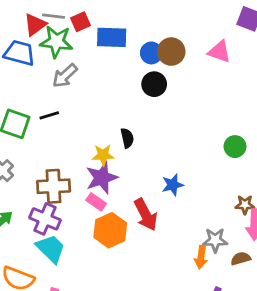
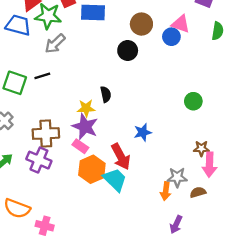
blue circle: (151, 53) -> (171, 37), moved
purple star: (102, 178) -> (85, 127), turned -30
cyan trapezoid: (51, 249) -> (115, 180), moved

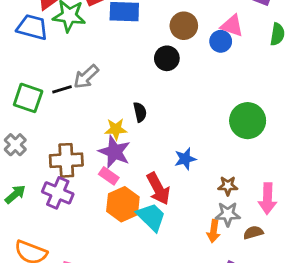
gray arrow: (55, 44) -> (86, 77), moved
green circle: (193, 101) -> (248, 121), size x1.6
brown star: (201, 148) -> (228, 186), moved

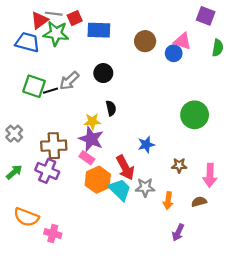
black circle: (167, 58) -> (103, 73), moved
green square: (28, 98) -> (34, 86), moved
gray star: (228, 214) -> (145, 187), moved

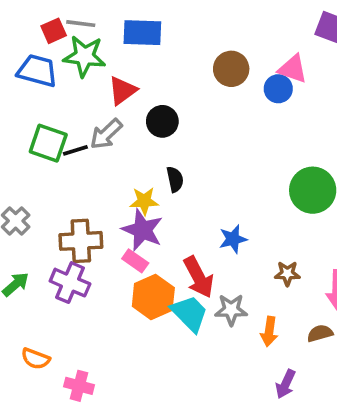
red square: (75, 18) -> (54, 31), moved
red triangle: (40, 20) -> (122, 91), moved
blue rectangle: (99, 30) -> (142, 33), moved
orange semicircle: (26, 217) -> (36, 359), size x0.7

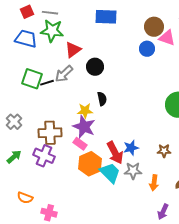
red square: (54, 31) -> (27, 12), moved
blue rectangle: (142, 33) -> (106, 17), moved
brown circle: (231, 69) -> (154, 27), moved
blue circle: (278, 89) -> (147, 49), moved
blue star: (233, 239) -> (131, 148), moved

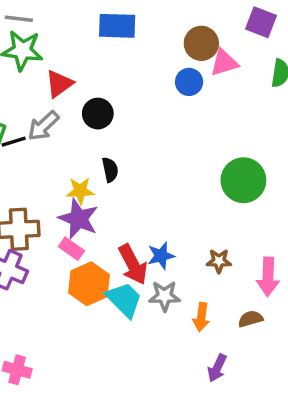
pink triangle: (167, 38) -> (224, 63), turned -36

